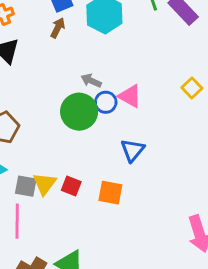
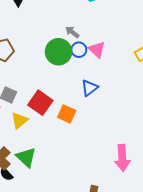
yellow triangle: (45, 184) -> (19, 121), moved
red square: (71, 186) -> (40, 103), size x1.6

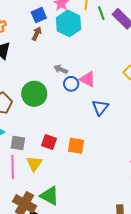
green circle: (59, 52) -> (34, 94), moved
blue triangle: (90, 88) -> (100, 108), moved
red square: (40, 103) -> (49, 142), size x0.7

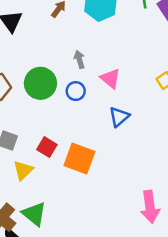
gray arrow: (61, 69) -> (79, 59), turned 40
blue circle: (71, 84) -> (76, 91), moved
orange square: (76, 146) -> (79, 158), size x1.4

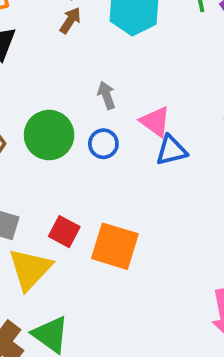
blue triangle: (119, 117) -> (171, 150), moved, turned 30
yellow triangle: (23, 170) -> (30, 269), size x1.4

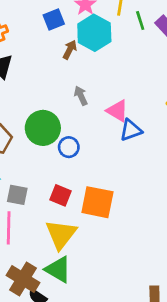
brown arrow: (70, 20) -> (70, 50), moved
blue circle: (103, 144) -> (69, 147), moved
yellow triangle: (30, 269) -> (61, 234), moved

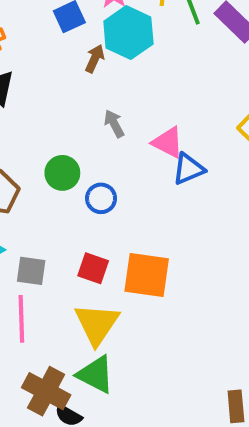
green circle: (43, 128) -> (62, 173), size x0.7

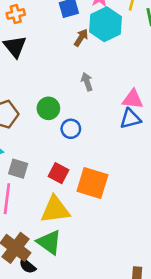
pink triangle: (168, 142) -> (133, 99), moved, turned -30
yellow triangle: (97, 324) -> (55, 210), turned 40

